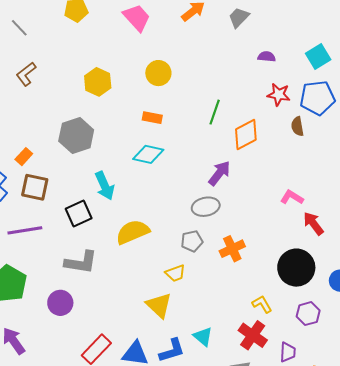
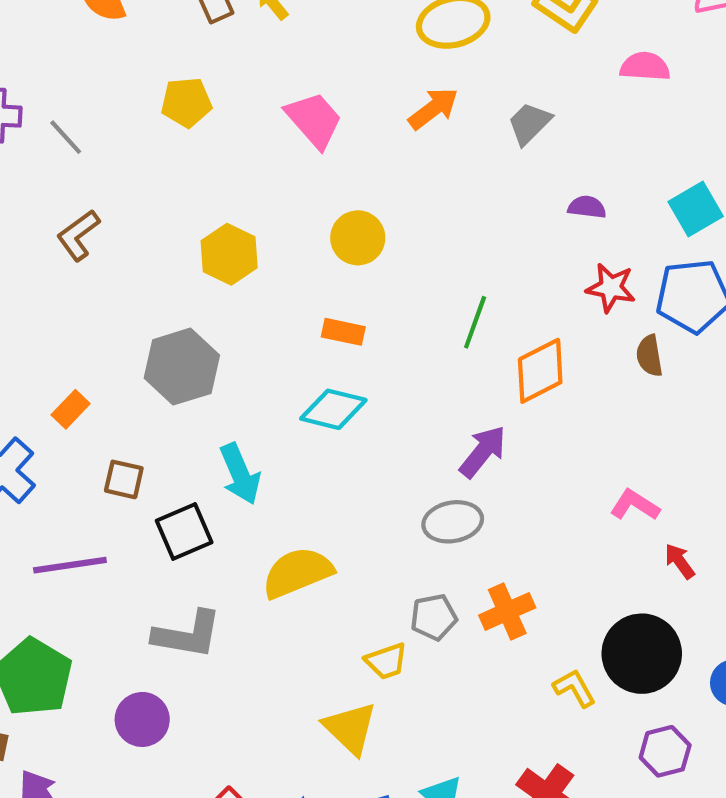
brown square: (35, 187) -> (124, 479), moved, size x0.7
red arrow: (313, 223) -> (680, 561), size x0.7
gray pentagon: (192, 241) -> (434, 617), moved
yellow L-shape: (262, 304) -> (574, 688), moved

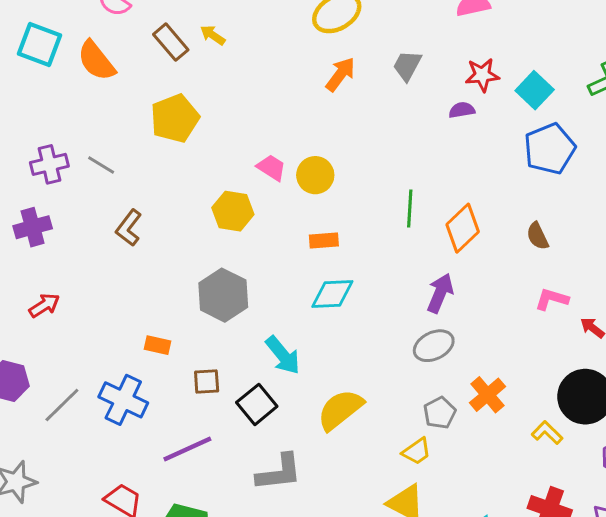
yellow pentagon: (186, 102) -> (175, 118), size x1.4
pink trapezoid: (314, 120) -> (271, 168), moved, size x0.7
red star: (611, 288) -> (482, 75), moved
brown semicircle: (649, 356) -> (537, 236), moved
orange rectangle: (71, 409) -> (157, 345), turned 75

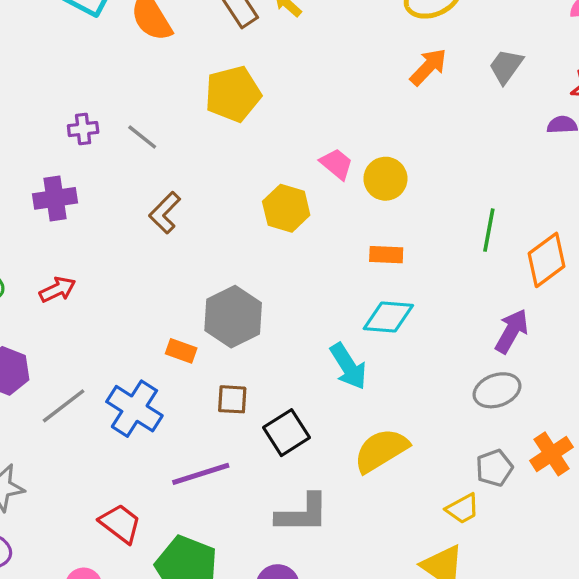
purple cross: (49, 164) -> (83, 129), size x0.7
gray hexagon: (223, 295) -> (233, 317), moved
cyan arrow: (283, 355) -> (348, 366), moved

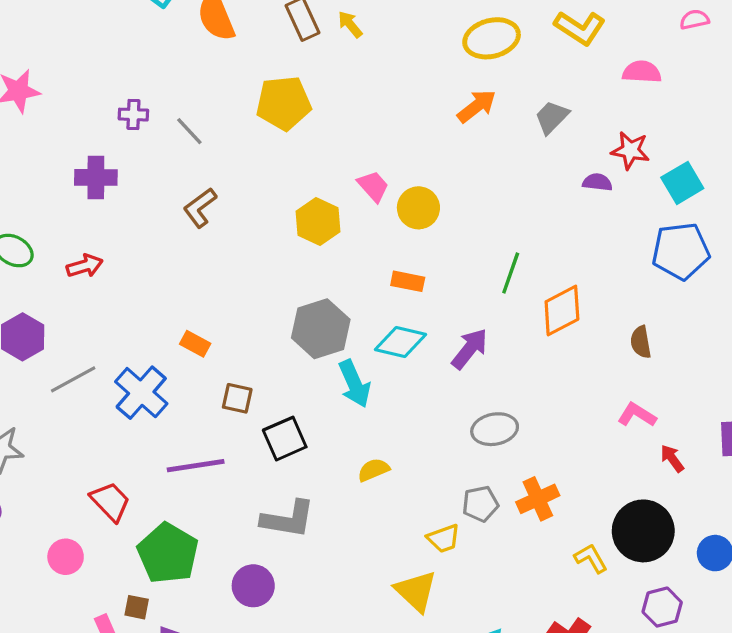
gray hexagon: (233, 317) -> (321, 329), moved
purple arrow: (512, 331) -> (470, 349), moved
yellow semicircle: (381, 450) -> (374, 470), size x0.6

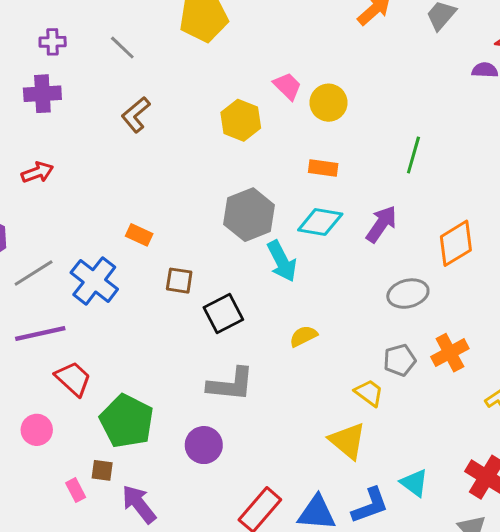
purple cross: (133, 115) -> (53, 42), moved
orange diamond: (562, 311) -> (456, 243), moved
purple line: (196, 466) -> (40, 334), moved
yellow trapezoid: (444, 538) -> (369, 393), turned -120

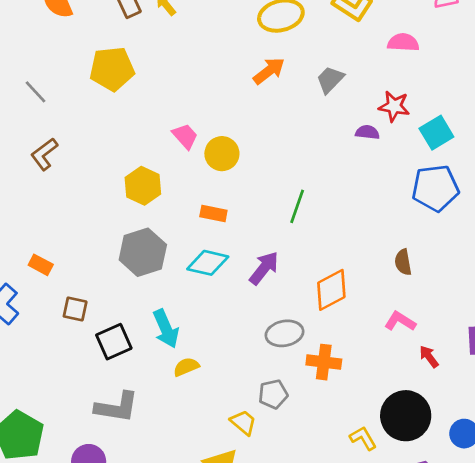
yellow hexagon: (241, 120) -> (143, 186), moved
cyan arrow: (282, 261) -> (166, 329), moved
orange cross: (450, 353) -> (324, 362), moved, turned 32

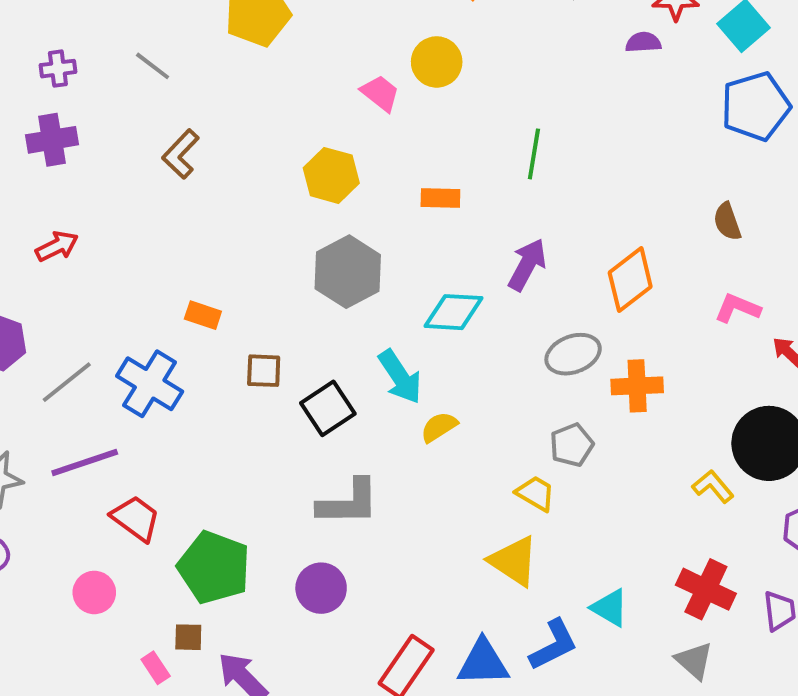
yellow circle: (222, 154) -> (437, 62), moved
green line: (297, 206) -> (534, 154), moved
cyan diamond: (208, 263) -> (453, 312), moved

